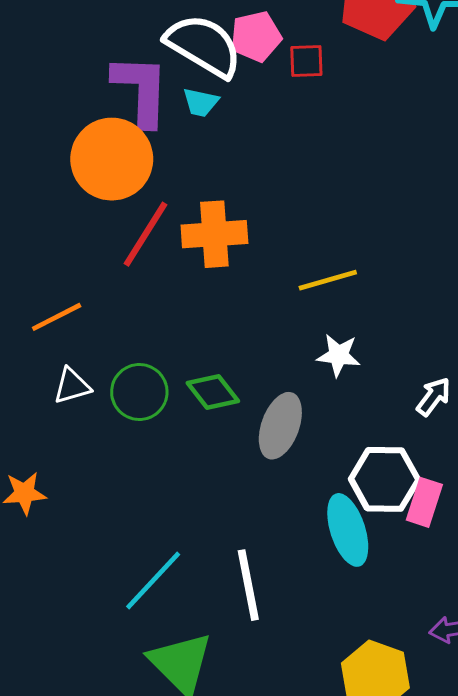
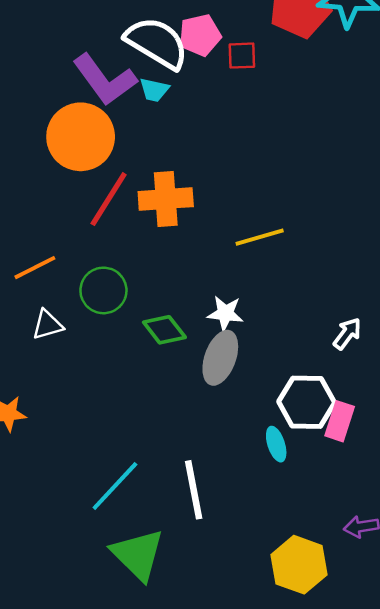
purple L-shape: (141, 90) -> (105, 80), turned 142
white star: (339, 355) -> (225, 313), moved
green circle: (139, 392) -> (103, 290), moved
cyan ellipse: (348, 530) -> (276, 444), size x0.6

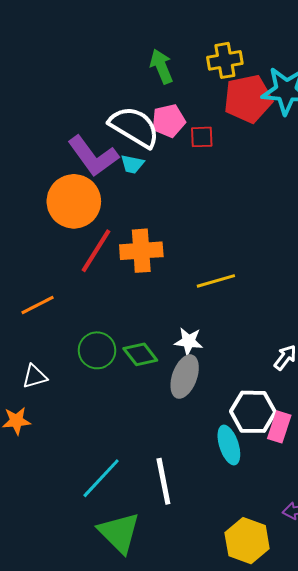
green circle: (103, 290) -> (97, 350), moved
white triangle: (48, 325) -> (35, 377), moved
cyan ellipse: (276, 444) -> (229, 445), size x1.4

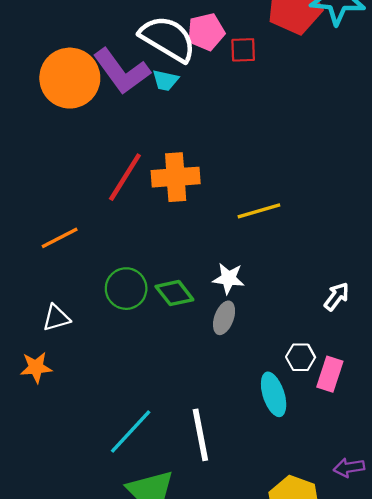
orange circle: (74, 201) -> (70, 78), moved
gray ellipse: (185, 377) -> (224, 318), size x0.7
white hexagon: (253, 412) -> (301, 357), size x0.6

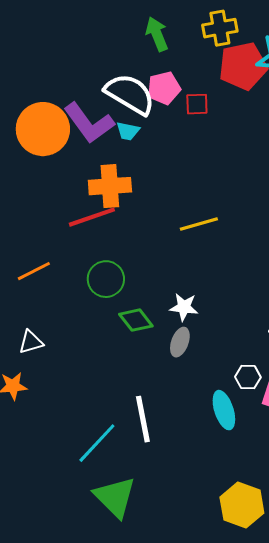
red line: (125, 177) -> (92, 217), turned 39
orange cross: (176, 177) -> (110, 186), moved
yellow line: (259, 211) -> (199, 224), moved
green circle: (126, 289) -> (106, 279), moved
white line: (200, 435) -> (143, 419), moved

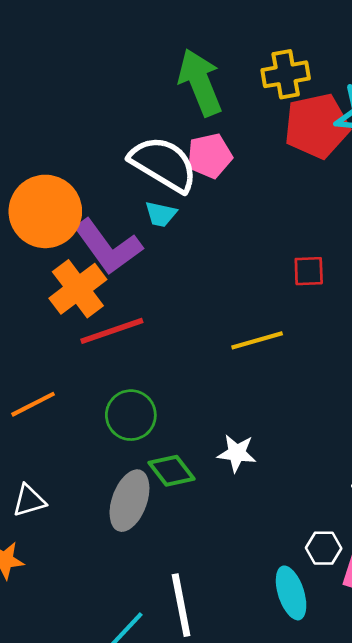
green arrow: (157, 34) -> (200, 82), size x1.4
red square: (197, 104) -> (309, 271), moved
purple L-shape: (89, 123) -> (108, 247), moved
orange cross: (110, 186) -> (78, 289), moved, turned -33
gray ellipse: (180, 342) -> (129, 501), moved, size x1.5

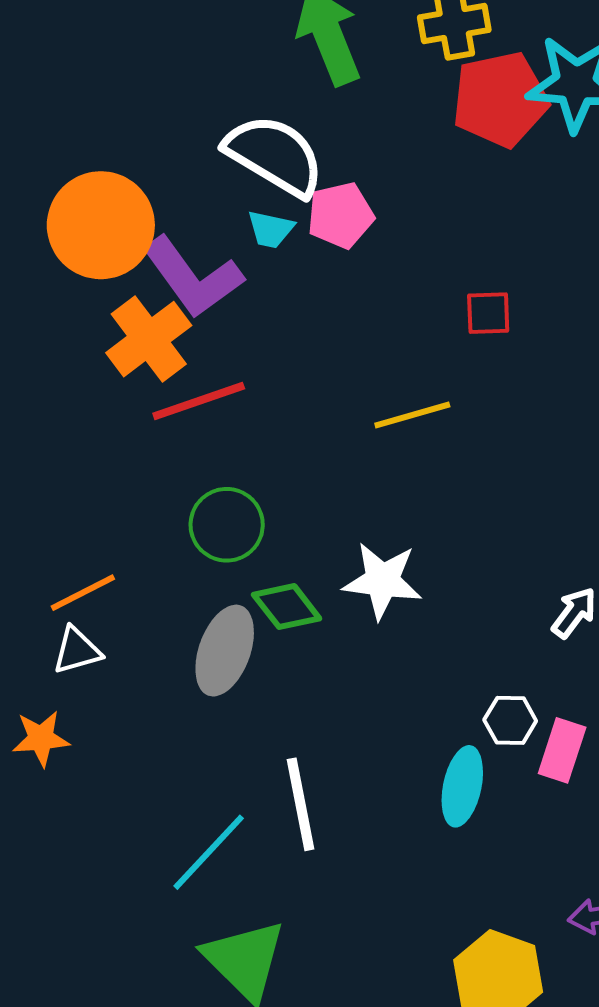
pink pentagon: (210, 156) -> (340, 215), moved
orange line: (33, 404) -> (83, 593), moved
white star: (237, 453) -> (382, 581), size x1.4
cyan ellipse: (291, 593) -> (462, 786), turned 30

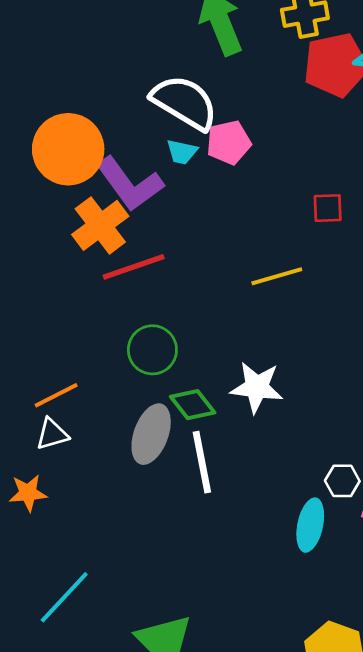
white line: (301, 804) -> (202, 462), moved
cyan line: (209, 852) -> (64, 597), moved

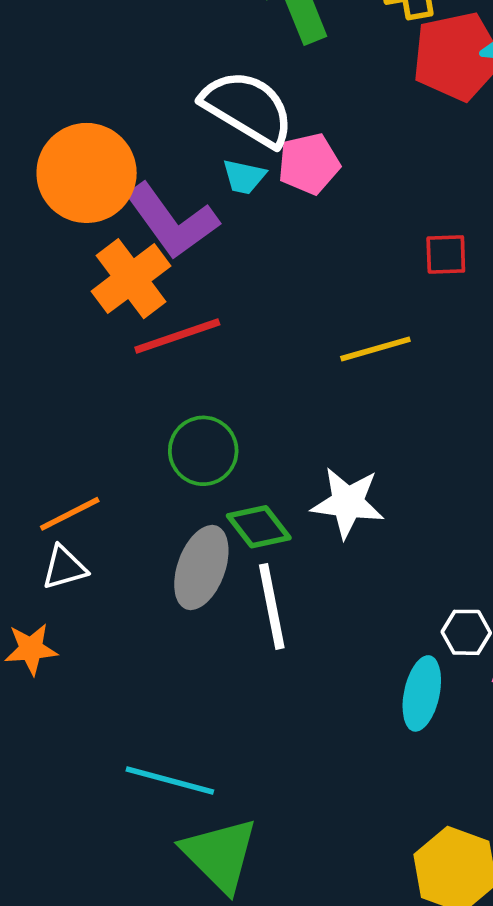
cyan line: (64, 597) -> (170, 781), moved, turned 62

